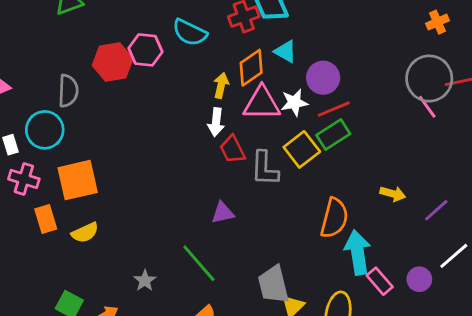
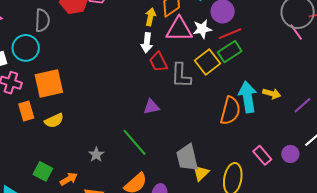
cyan arrow: (358, 252) -> (248, 97), moved

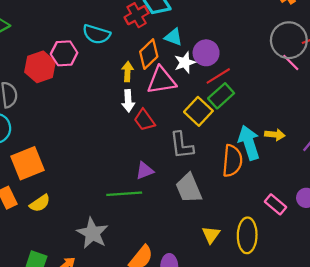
white star: (202, 29) -> (185, 63), moved
gray L-shape: (181, 75) -> (182, 145), moved
green line: (135, 142) -> (124, 194), moved, turned -44
gray star: (96, 155) -> (92, 233), size x1.8
gray trapezoid: (187, 158) -> (189, 188), moved

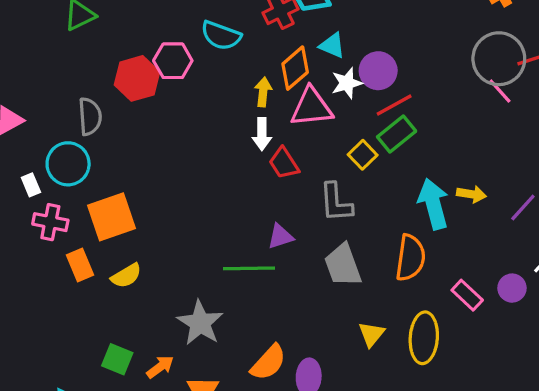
yellow square: (198, 111) -> (363, 155), size x0.7
orange semicircle: (232, 161) -> (410, 258), moved

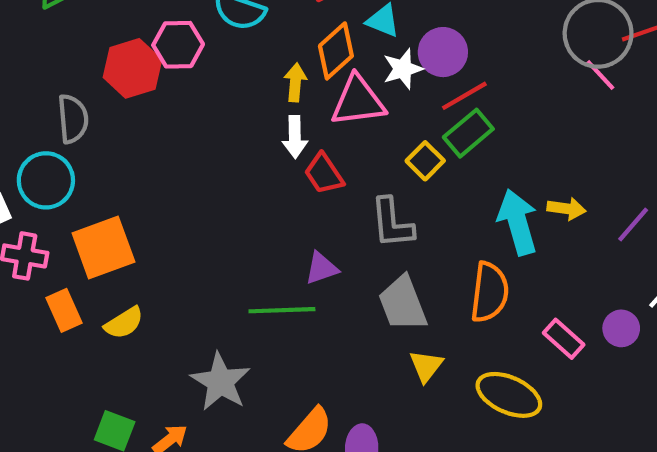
yellow triangle: (372, 334) -> (426, 366), moved
yellow ellipse: (424, 338) -> (509, 395), turned -69

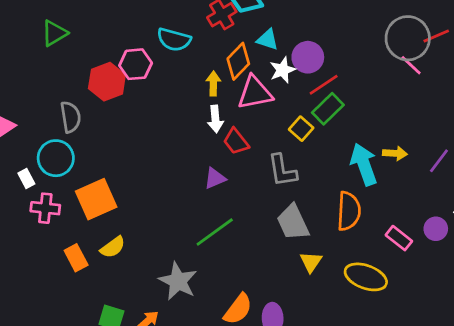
purple triangle: (321, 268) -> (215, 178), moved
orange rectangle: (64, 310) -> (76, 258), moved
green line: (282, 310) -> (215, 232), turned -30

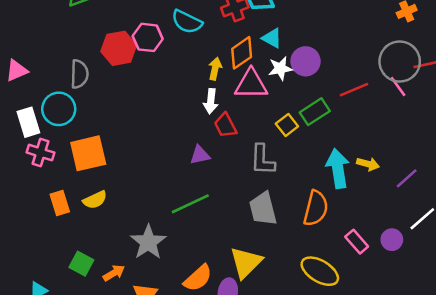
red line: (324, 85) -> (354, 90), moved
white rectangle: (26, 178) -> (28, 122), size x1.6
yellow triangle: (311, 262) -> (246, 262), moved, size x1.6

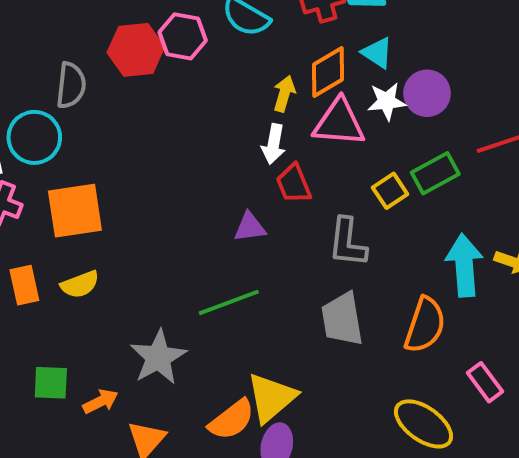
yellow triangle: (246, 262) -> (271, 398), moved
green square: (81, 264) -> (51, 383), turned -30

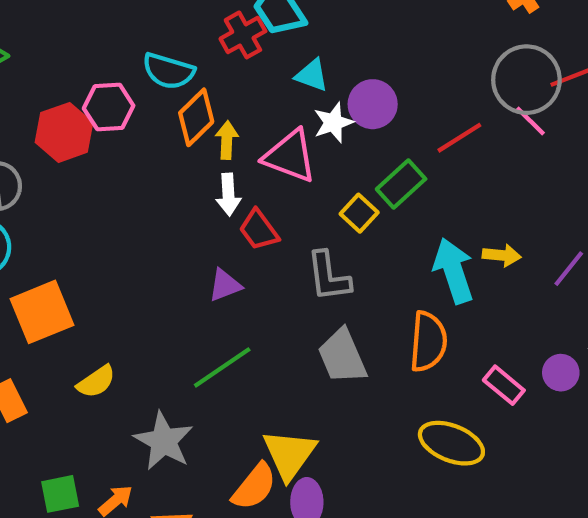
orange diamond: (328, 72) -> (196, 117), moved
pink triangle: (339, 123) -> (290, 156), turned 30
yellow semicircle: (80, 284) -> (96, 382), moved

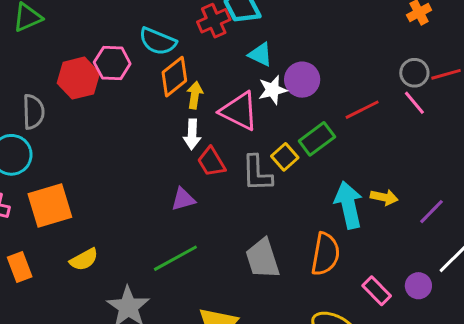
gray circle: (526, 80) -> (414, 73), size x0.6
gray L-shape: (329, 276) -> (257, 173), moved

